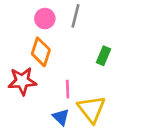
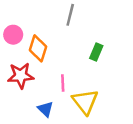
pink circle: (45, 19) -> (13, 35), moved
blue triangle: (61, 117) -> (45, 109), moved

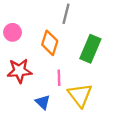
orange diamond: (38, 48) -> (50, 43), moved
green rectangle: (96, 52) -> (90, 49), size x1.6

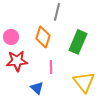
pink circle: (12, 32) -> (11, 37), moved
yellow triangle: (80, 95) -> (84, 82), moved

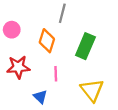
pink circle: (11, 37) -> (12, 30), moved

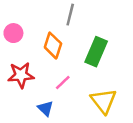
pink line: (56, 74) -> (63, 82), turned 48

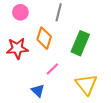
pink circle: (13, 33) -> (20, 12), moved
red star: (21, 75) -> (17, 48), moved

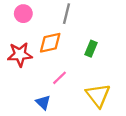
orange diamond: (44, 38) -> (50, 43), turned 60
green rectangle: (80, 43) -> (91, 49), size x0.6

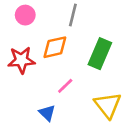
green rectangle: (91, 49) -> (100, 54), size x1.6

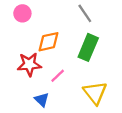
gray line: (73, 15) -> (85, 13), moved, turned -48
red star: (21, 60) -> (29, 64), moved

